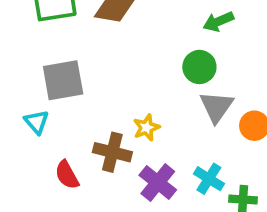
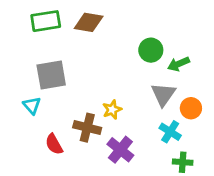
green arrow: (218, 22) -> (178, 64), moved
green circle: (199, 67) -> (151, 50), moved
cyan cross: (209, 179) -> (170, 132), moved

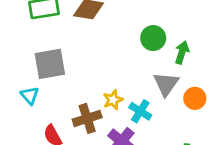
green arrow: (178, 64) -> (182, 52), turned 130
brown cross: (87, 128) -> (87, 118), turned -32
cyan cross: (170, 132) -> (140, 111), moved

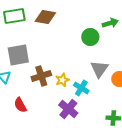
green arrow: (182, 52) -> (110, 23), moved, turned 56
brown cross: (87, 118) -> (41, 76), moved

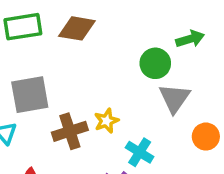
gray triangle: (99, 69) -> (174, 98), moved
yellow star: (62, 80) -> (106, 121), moved

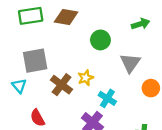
green circle: (155, 63) -> (100, 40), moved
brown cross: (70, 131) -> (62, 85), turned -35

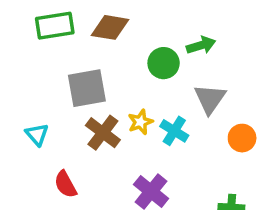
green arrow: (141, 24) -> (201, 45), moved
gray square: (35, 61) -> (87, 88), moved
cyan cross: (107, 98) -> (174, 131), moved

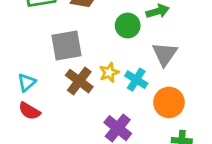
cyan triangle: (37, 134) -> (27, 82), turned 30
orange circle: (242, 138) -> (169, 102), moved, size x1.4
red semicircle: (65, 184) -> (29, 111), moved, turned -30

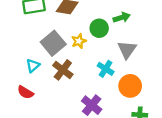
gray square: (66, 45) -> (53, 43), turned -30
yellow star: (109, 72) -> (79, 41), moved
cyan triangle: (27, 82) -> (33, 66), moved

